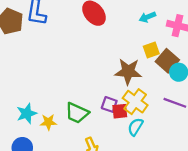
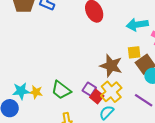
cyan arrow: (147, 17) -> (137, 25), size x1.5
red square: (120, 111) -> (97, 97), turned 32
cyan star: (27, 113) -> (21, 91), moved

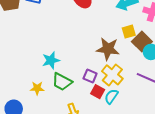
cyan star: (21, 91) -> (51, 60), moved
red square: (97, 97) -> (98, 92), moved

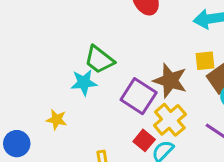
purple square: (90, 76) -> (139, 96), moved, size x1.6
green trapezoid: (62, 82) -> (99, 60), moved

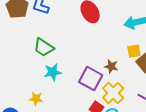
green trapezoid: (99, 60) -> (44, 47), moved
brown star: (170, 81) -> (111, 66), size x0.6

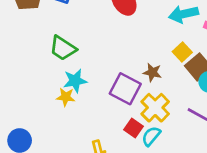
yellow square: (134, 51) -> (182, 52), turned -32
yellow star: (36, 99) -> (66, 97), moved

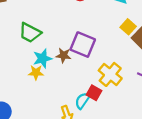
brown star: (152, 72) -> (63, 55), moved
purple square: (125, 89) -> (83, 45), moved
cyan semicircle: (151, 136) -> (82, 101), moved

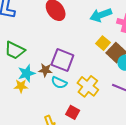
red square: (94, 93) -> (73, 112), moved
cyan semicircle: (82, 101) -> (59, 83), moved, turned -98

